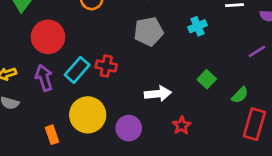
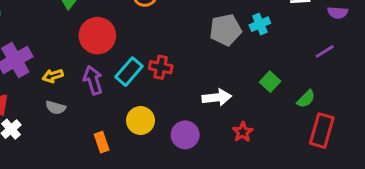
gray pentagon: (149, 32) -> (225, 30), moved
yellow circle: (88, 115) -> (141, 120), size x0.7

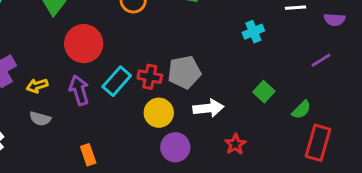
gray pentagon: (225, 30) -> (184, 72), moved
yellow circle: (141, 120) -> (159, 113), moved

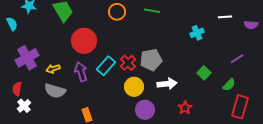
purple line: (321, 60) -> (237, 59), moved
red cross: (150, 77) -> (128, 63), turned 35
gray semicircle: (40, 119) -> (55, 91), size x1.5

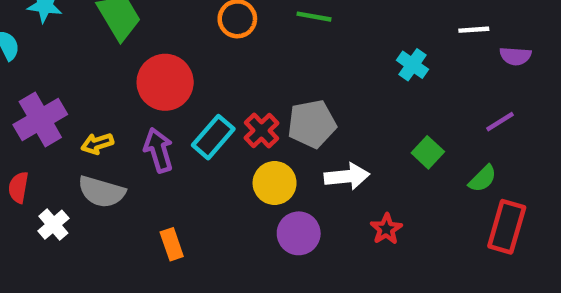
purple semicircle: (251, 25) -> (515, 56), moved
cyan cross: (197, 33) -> (413, 65), turned -32
white cross: (24, 106) -> (53, 225), moved

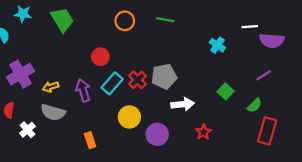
purple semicircle: (515, 56) -> (272, 41), size x1.5
red circle: (165, 82) -> (100, 57), moved, size x0.6
yellow circle: (275, 183) -> (129, 117), moved

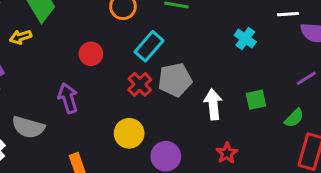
cyan rectangle: (112, 83) -> (149, 46), moved
yellow arrow: (51, 87) -> (21, 37), moved
green square: (225, 91) -> (256, 100), turned 35
white arrow: (183, 104) -> (213, 104), moved, turned -90

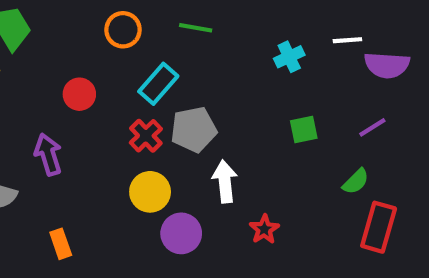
cyan cross: (245, 39) -> (289, 57), moved, turned 30
green square: (256, 100) -> (304, 130), moved
white arrow: (213, 104) -> (225, 181), moved
yellow circle: (129, 133) -> (150, 192), moved

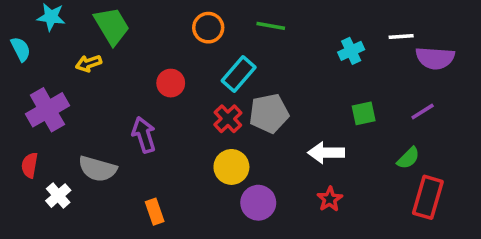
white arrow: (225, 181) -> (326, 153), moved, turned -84

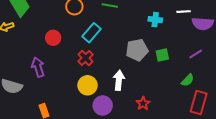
cyan cross: (351, 51) -> (155, 20), turned 32
gray pentagon: (269, 113) -> (137, 50), moved
white arrow: (326, 153) -> (119, 80), moved, turned 96

